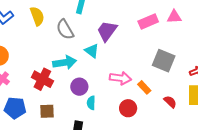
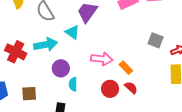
gray square: (164, 61) -> (156, 40), moved, size x0.7
red cross: (42, 79) -> (16, 52), moved
red semicircle: (170, 102) -> (131, 88), moved

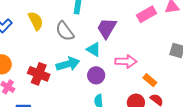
pink arrow: (102, 59) -> (126, 61), moved
purple circle: (61, 68) -> (96, 75), moved

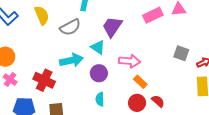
gray semicircle: (65, 31) -> (70, 27), turned -85
red cross: (39, 74) -> (44, 80), moved
orange rectangle: (150, 80) -> (140, 82), moved

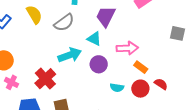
red cross: (44, 80) -> (45, 79), turned 30
cyan semicircle: (100, 99) -> (117, 88), moved, turned -72

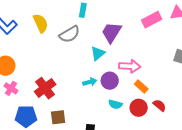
cyan triangle: (94, 39) -> (98, 53), turned 49
cyan arrow: (70, 55) -> (90, 82), moved, size x0.6
purple circle: (99, 64) -> (110, 81), moved

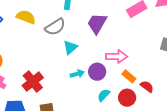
yellow semicircle: (41, 23) -> (26, 17), turned -42
cyan triangle: (98, 53) -> (70, 47), moved
cyan semicircle: (115, 104) -> (104, 95), turned 120
red semicircle: (159, 105) -> (147, 86), moved

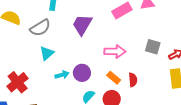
cyan triangle: (70, 47) -> (47, 53), moved
pink arrow: (117, 57) -> (115, 51), moved
red semicircle: (147, 86) -> (133, 80), moved, turned 48

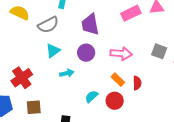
purple trapezoid: (82, 25) -> (90, 24), turned -45
purple circle: (82, 73) -> (86, 53), moved

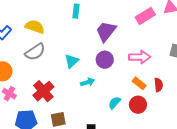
purple trapezoid: (90, 24) -> (106, 31), turned 55
gray semicircle: (48, 25) -> (35, 52), moved

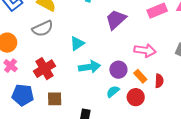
purple circle: (105, 60) -> (118, 70), moved
cyan arrow: (88, 82) -> (90, 67), size x1.5

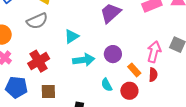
pink arrow: (145, 50) -> (154, 52), moved, turned -85
purple circle: (118, 70) -> (113, 54), moved
cyan semicircle: (113, 92) -> (107, 85), turned -80

